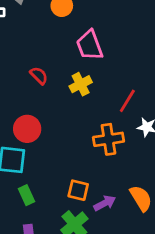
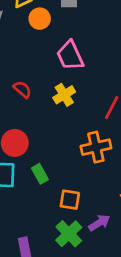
green rectangle: (26, 195) -> (40, 174), moved
purple arrow: (105, 203) -> (99, 223), moved

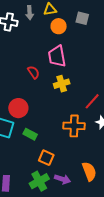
pink trapezoid: (70, 56) -> (57, 56), moved
green rectangle: (40, 174) -> (30, 134), turned -48
purple arrow: (99, 223) -> (62, 179), turned 35

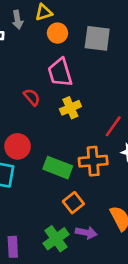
gray square: (82, 18) -> (97, 38), moved, size x1.5
green rectangle: (30, 134) -> (58, 168), moved, size x1.5
orange square: (46, 158) -> (73, 203), moved, turned 35

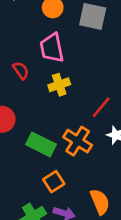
orange cross: (93, 161) -> (78, 141), turned 32

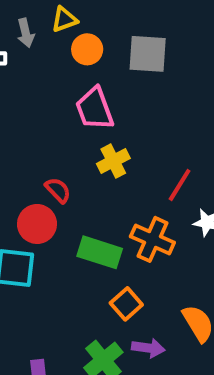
red semicircle: (21, 70) -> (58, 190), moved

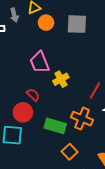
pink trapezoid: (95, 109) -> (39, 62), moved

